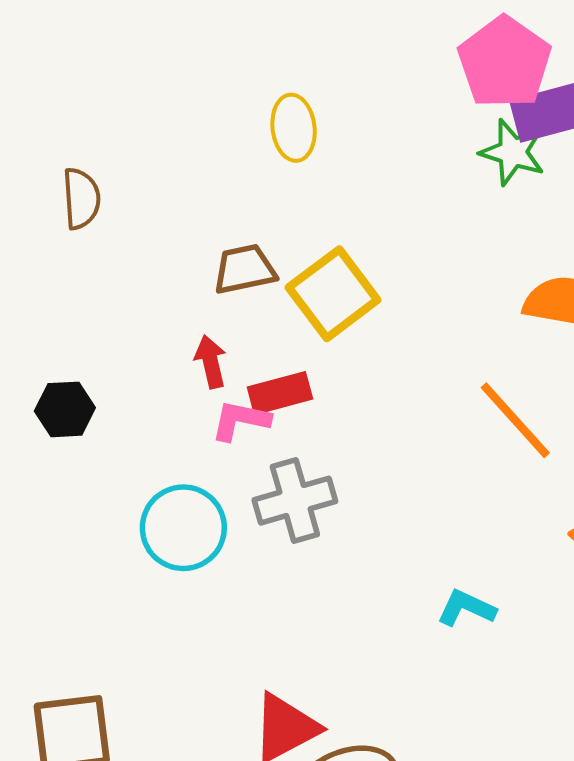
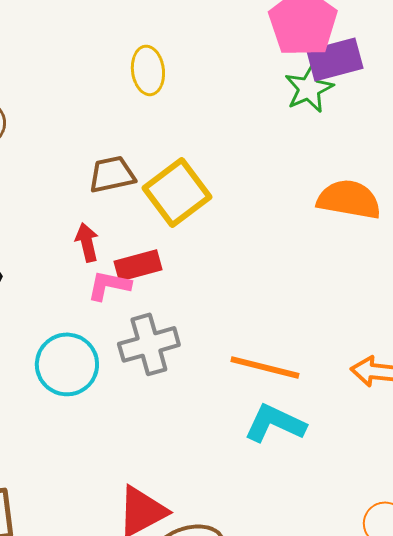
green star: (513, 152) -> (309, 88), turned 30
orange line: (515, 420) -> (265, 367), moved, turned -34
cyan L-shape: (466, 608) -> (275, 423), size x1.4

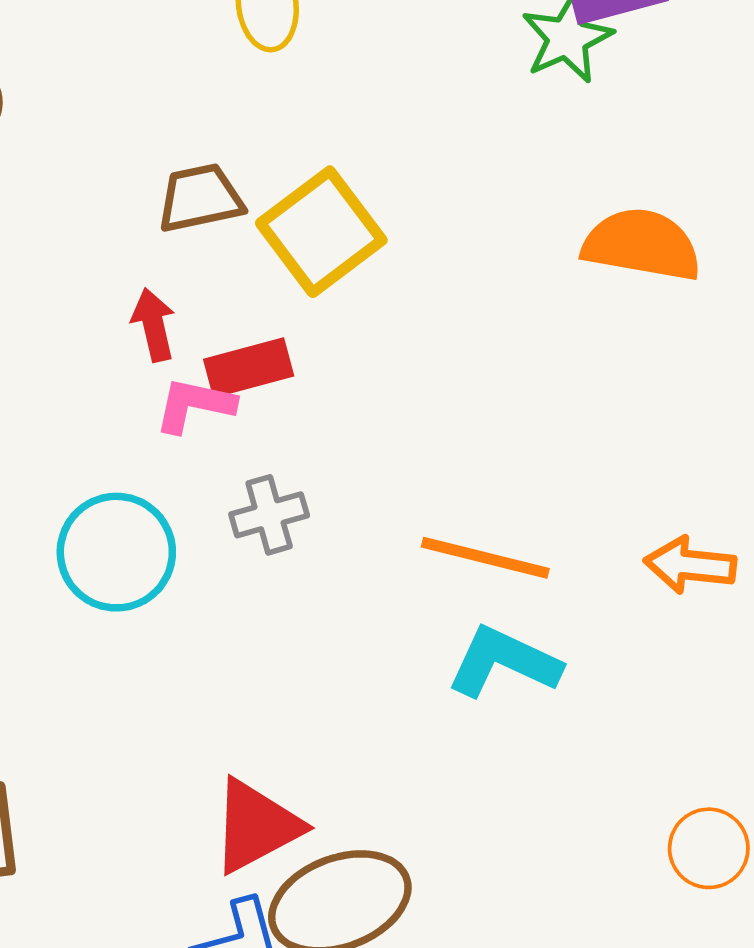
gray cross: (149, 344) -> (269, 515), size x0.7

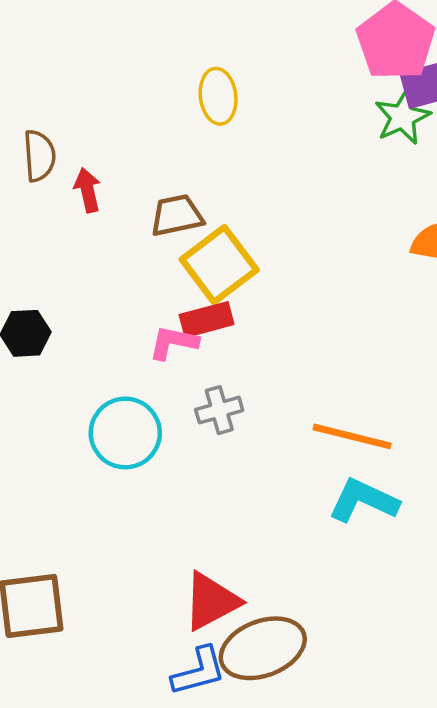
yellow square: (321, 232) -> (219, 265), moved
red arrow: (154, 325) -> (87, 190), moved

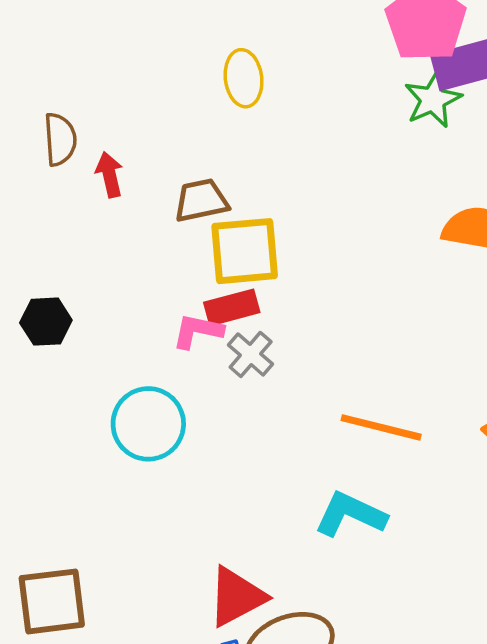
yellow square: (219, 265) -> (245, 251), turned 32
gray cross: (219, 410) -> (251, 354), moved, turned -33
cyan L-shape: (364, 501) -> (351, 514), moved

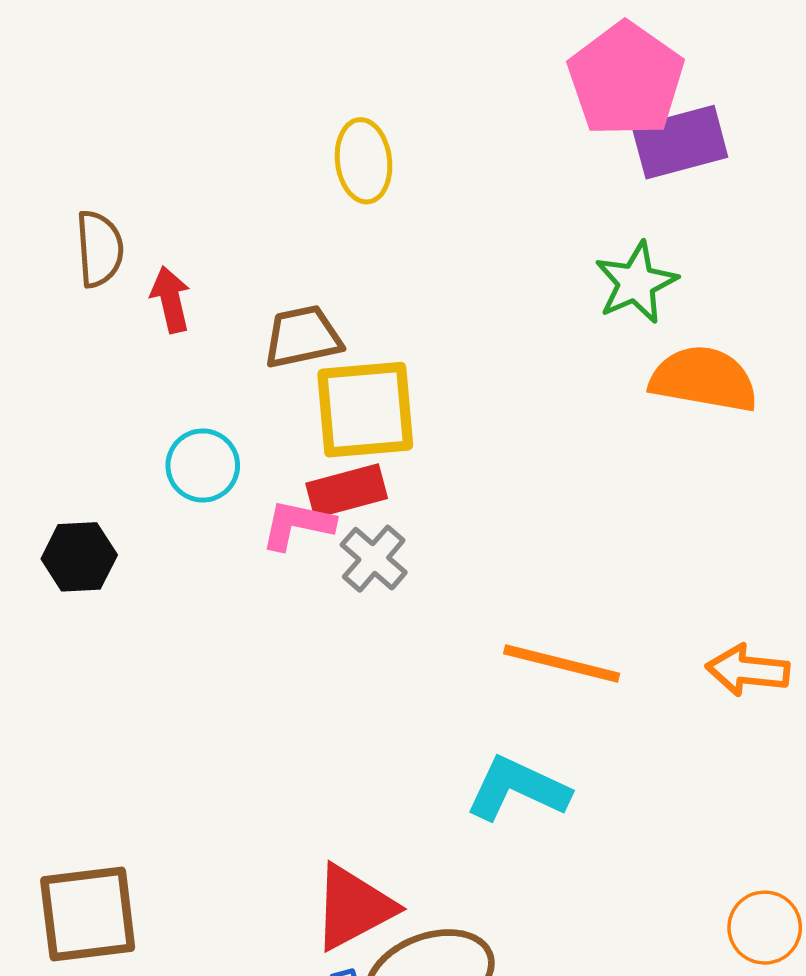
green star: (433, 99) -> (636, 283), moved
black hexagon: (46, 322) -> (79, 557), moved
cyan circle: (148, 424) -> (203, 465), moved, size x0.7

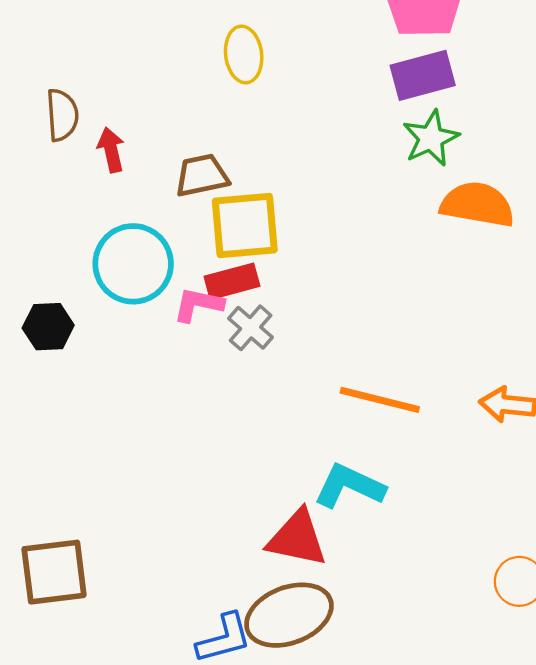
purple rectangle: (680, 142) -> (423, 75), moved
cyan circle: (203, 465) -> (133, 264), size x1.6
red triangle: (353, 907) -> (297, 538), moved, turned 40

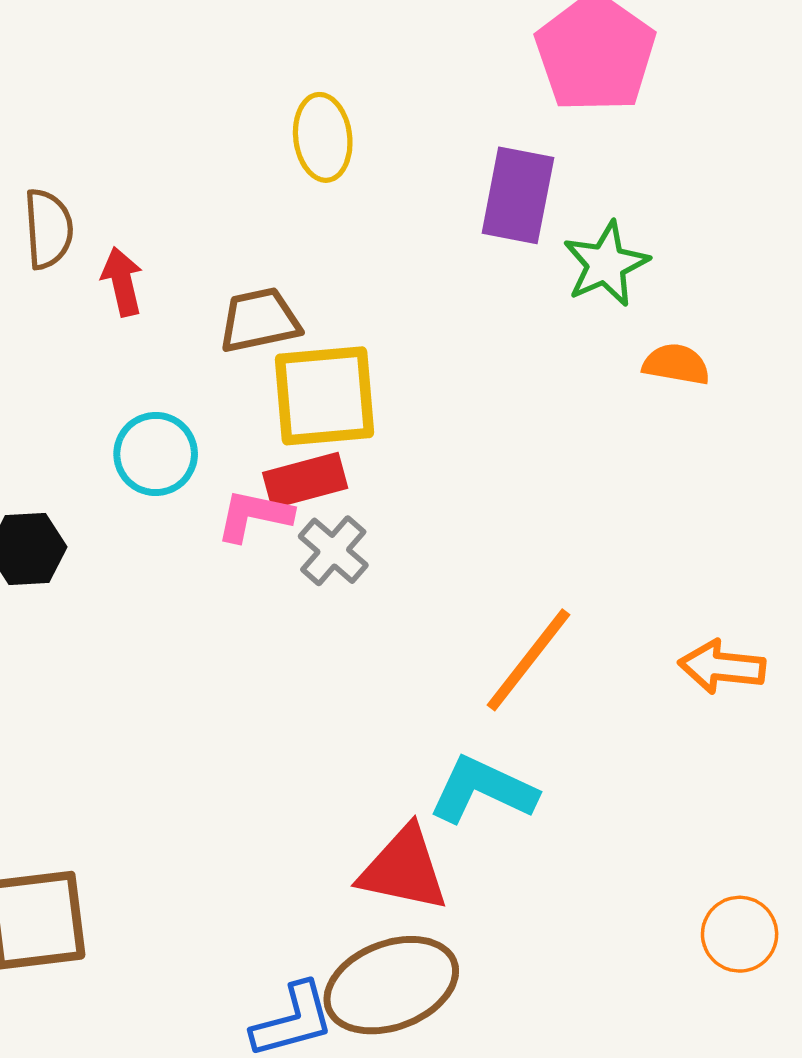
purple rectangle: (423, 75) -> (518, 195), moved, turned -64
orange semicircle: (477, 205) -> (676, 364), size x0.6
cyan circle: (133, 264) -> (156, 454), size x0.7
orange line: (380, 400) -> (529, 660), turned -66

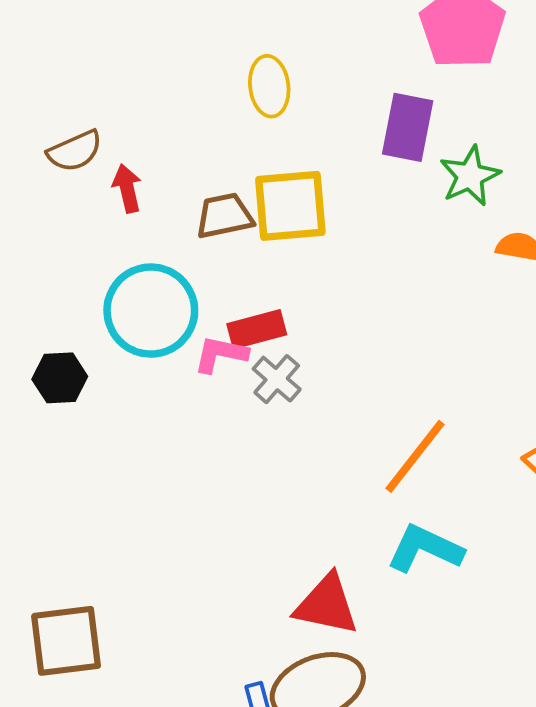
brown semicircle: (48, 229) -> (75, 151), turned 70
yellow square: (324, 396) -> (290, 206), moved
cyan circle: (156, 454) -> (151, 311), size x1.6
cyan L-shape: (483, 790) -> (425, 549), moved

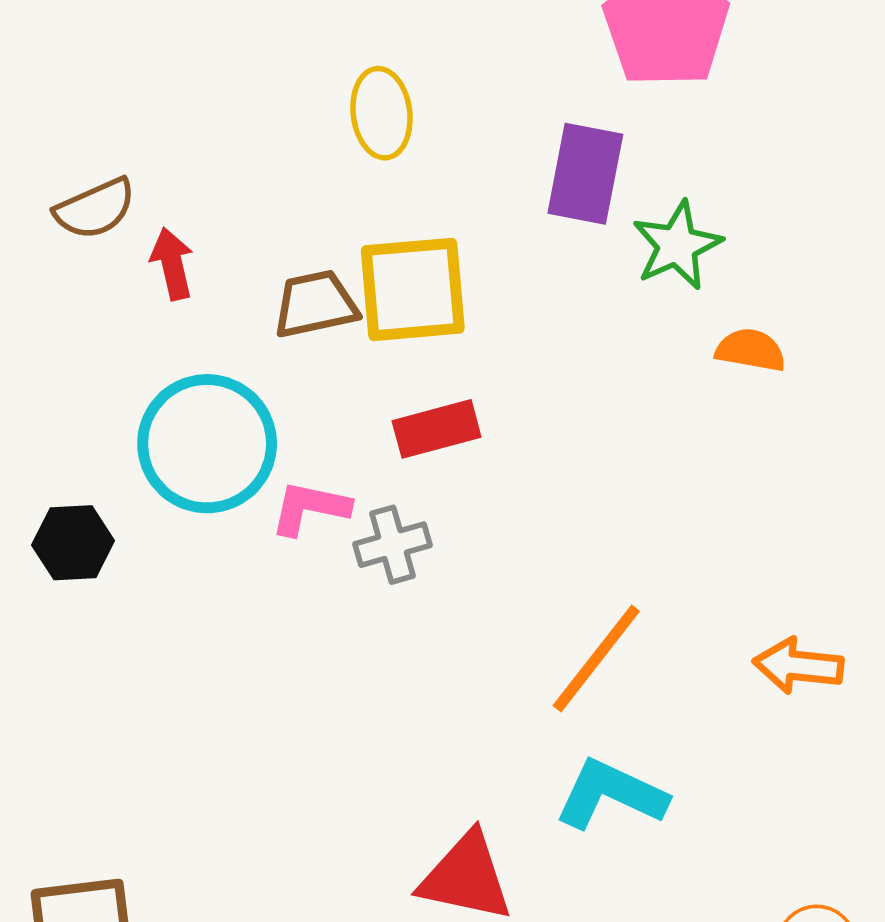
red rectangle: (257, 329) -> (437, 429), moved
gray cross: (277, 379) -> (393, 545), turned 33

